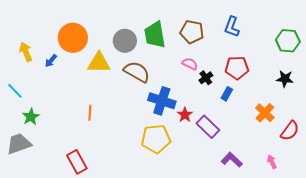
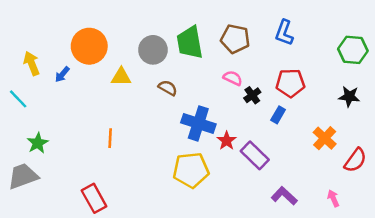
yellow triangle: (99, 63) -> (121, 77), size x0.7
brown semicircle: (137, 72) -> (168, 88), size x0.6
cyan line: (15, 91) -> (18, 99), moved

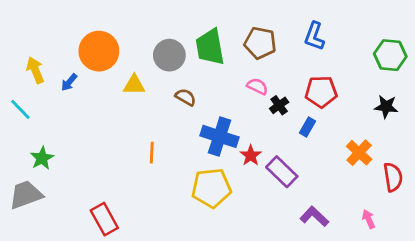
orange line: (110, 138) -> (152, 153), moved
red semicircle: (355, 160) -> (393, 177), turned -45

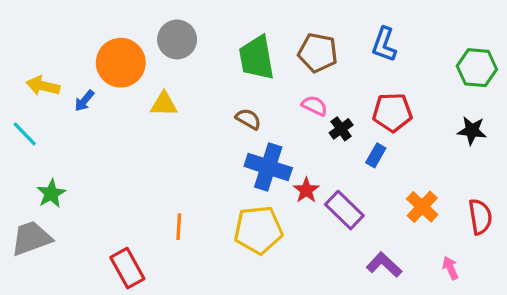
gray circle: (169, 55) -> (177, 39), moved
yellow arrow: (35, 70) -> (43, 86), turned -55
brown semicircle: (186, 97) -> (248, 119), moved
orange line: (152, 153) -> (179, 227), moved
orange cross: (359, 153) -> (422, 207), moved

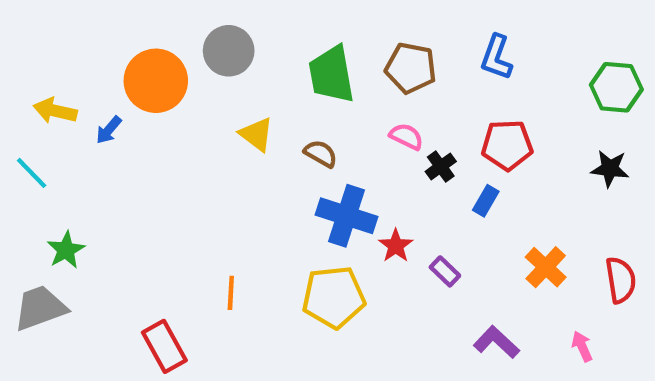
yellow triangle: (164, 104) -> (256, 134), moved, turned 36
purple rectangle: (344, 210) -> (445, 271), size x0.6

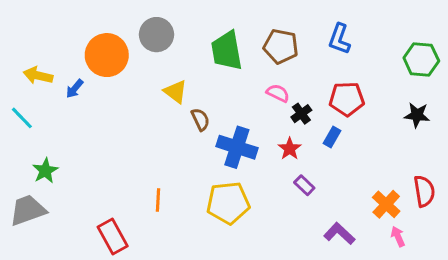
brown semicircle: (321, 154) -> (200, 119), moved, turned 35
red star: (396, 246) -> (290, 149), moved
orange cross: (546, 267) -> (386, 204), moved

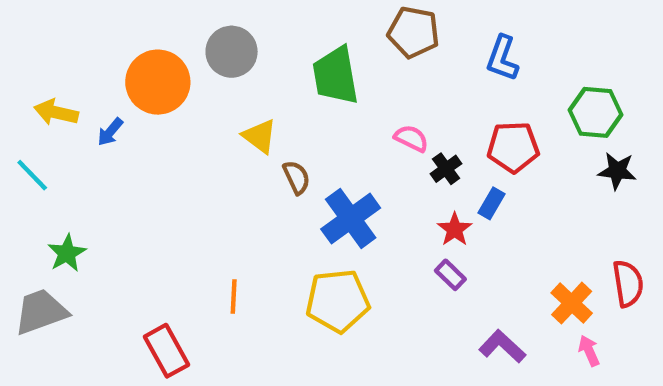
brown pentagon: (281, 46) -> (414, 32), moved
green hexagon: (421, 59) -> (596, 112), moved
blue cross: (237, 147) -> (351, 219), turned 36
red star: (290, 149) -> (455, 229), moved

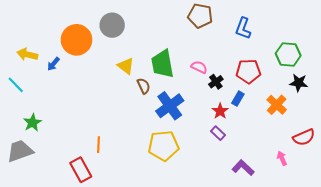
green trapezoid: (336, 76) -> (162, 64), moved
red semicircle: (628, 284) -> (304, 137), turned 75
orange line: (234, 297) -> (99, 145), moved
orange cross: (572, 303) -> (277, 105), moved
pink arrow: (589, 351) -> (282, 158), moved

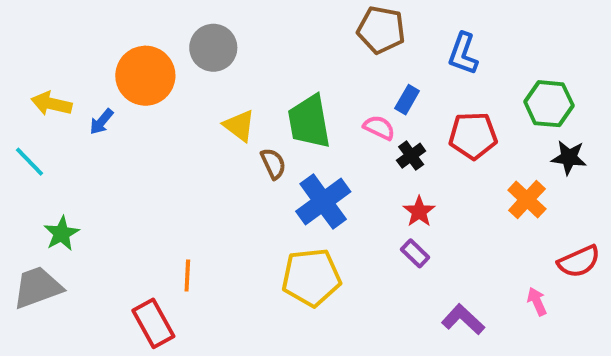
blue rectangle: (238, 99) -> (407, 100), moved

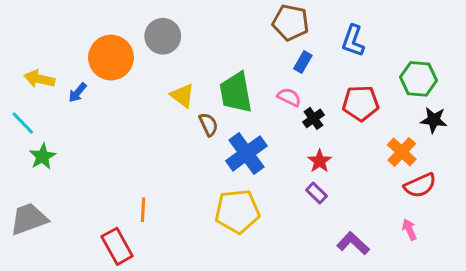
blue rectangle: (407, 100) -> (303, 62), moved
green star: (61, 233) -> (42, 156), moved
red semicircle: (579, 261) -> (420, 185), moved

